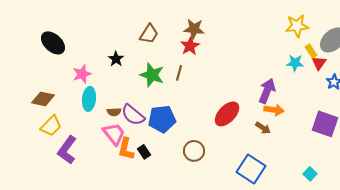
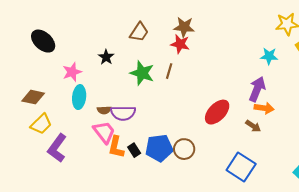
red star: (190, 46) -> (180, 44), turned -30
cyan star: (295, 63) -> (269, 56), moved
purple semicircle: (133, 115) -> (123, 113), turned -40
blue pentagon: (162, 119) -> (159, 148), moved

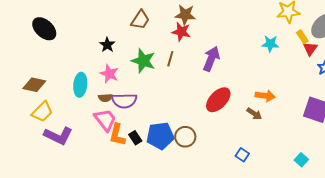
pink star: (72, 72) -> (109, 74), moved, turned -30
purple arrow: (257, 89) -> (211, 59), moved
purple L-shape: (57, 148) -> (58, 136), turned -100
blue square: (241, 167) -> (242, 155), size x0.5

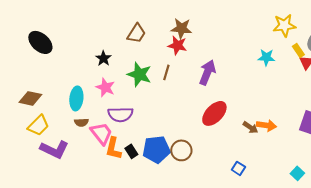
orange arrow: (265, 96) -> (266, 125), moved
brown semicircle: (105, 98) -> (81, 122), moved

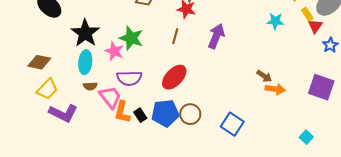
black star: (103, 58) -> (85, 33), moved, size x1.8
green star: (139, 74) -> (131, 38), moved
red ellipse: (214, 113) -> (174, 77), moved
brown arrow: (250, 127) -> (264, 76), moved
blue square: (238, 168) -> (232, 124), moved, size x1.6

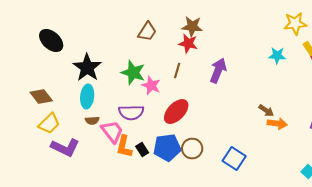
pink star: (114, 51) -> (151, 86), moved
brown diamond: (39, 62) -> (41, 96), turned 40

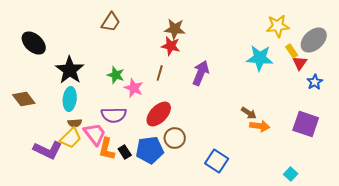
brown trapezoid: (147, 32) -> (111, 22), moved
cyan star: (277, 56) -> (260, 58), size x1.5
green star: (133, 72) -> (116, 75), size x0.7
yellow trapezoid: (49, 124) -> (71, 138), moved
brown circle: (192, 148) -> (175, 138), moved

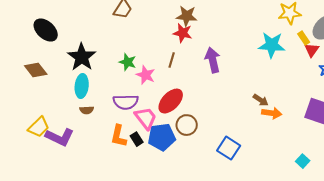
purple arrow: (201, 73) -> (213, 60), turned -35
brown diamond: (24, 99) -> (36, 70), moved
pink trapezoid: (95, 134) -> (146, 118), moved
yellow trapezoid: (71, 138) -> (39, 127), moved

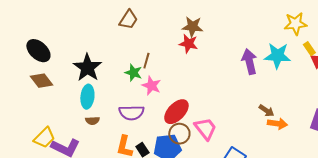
black ellipse: (46, 30) -> (38, 51), moved
brown line: (172, 60) -> (146, 61), moved
purple arrow: (213, 60) -> (249, 62), moved
pink trapezoid: (146, 118) -> (205, 129), moved
brown circle: (187, 125) -> (179, 134), moved

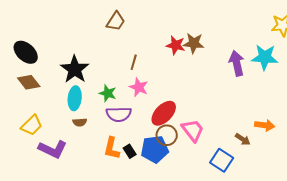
brown star: (192, 27) -> (194, 43), moved
green star: (133, 73) -> (108, 93), moved
brown arrow: (266, 111) -> (243, 139), moved
yellow trapezoid: (44, 138) -> (32, 125), moved

